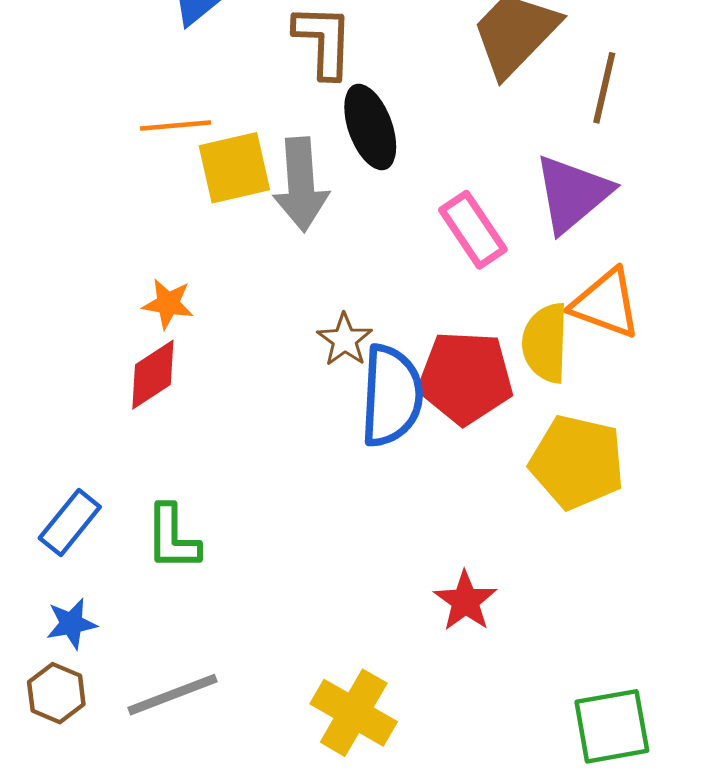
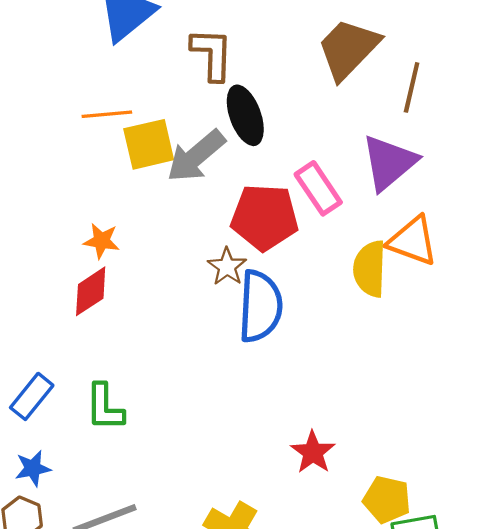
gray arrow: (301, 184) -> (196, 156), turned 54
red pentagon: (465, 378) -> (265, 217), moved
yellow pentagon: (577, 462) -> (387, 499), moved, size x0.7

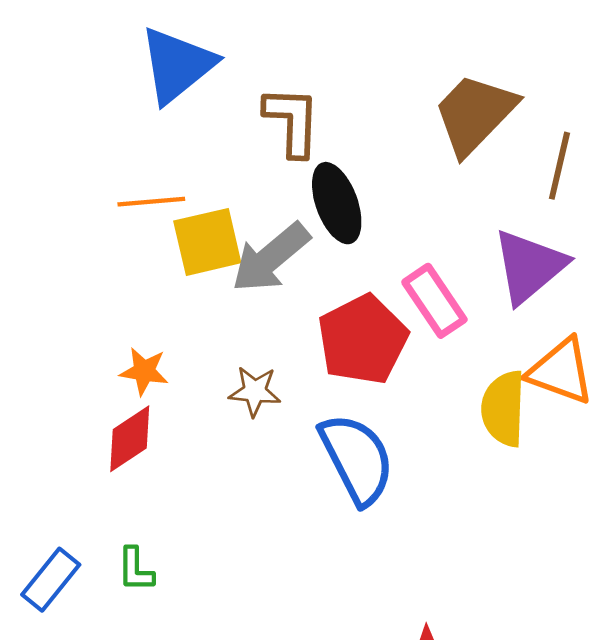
red pentagon: (265, 217) -> (363, 340), turned -30
brown star: (227, 267) -> (255, 391), moved, turned -30
blue semicircle: (260, 306) -> (357, 459), turned -30
green L-shape: (105, 407) -> (136, 570), moved, size x0.7

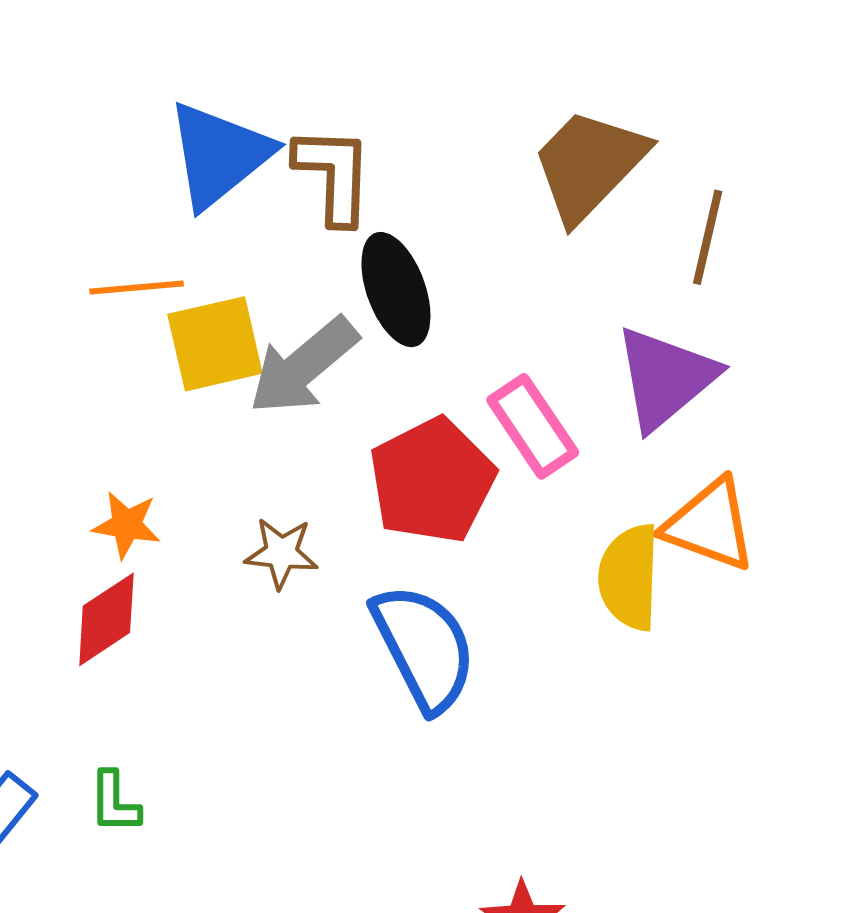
blue triangle: (177, 65) -> (219, 155), moved

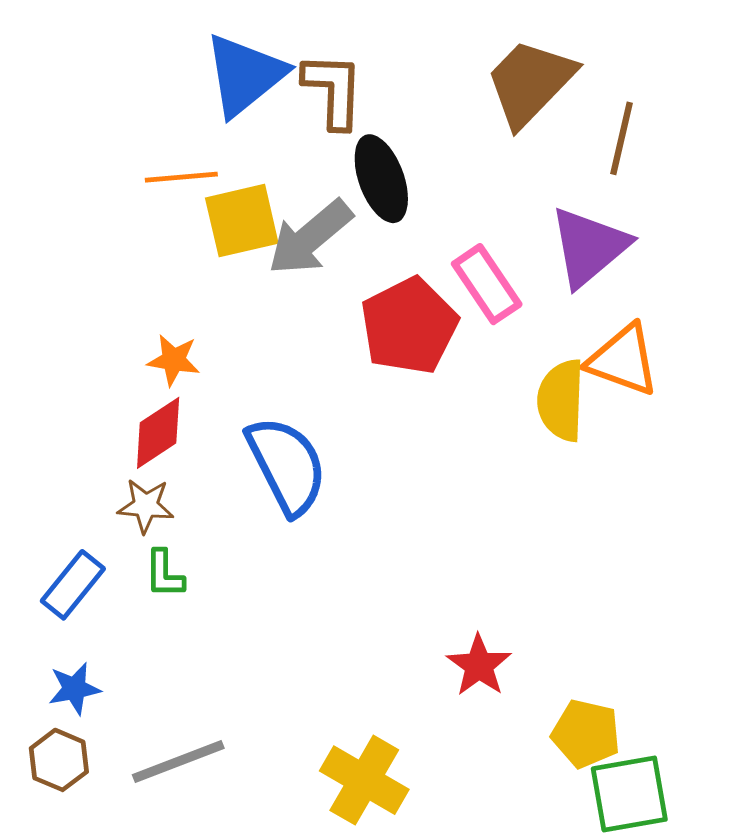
brown star: (281, 553) -> (146, 506), moved
blue semicircle: (424, 647) -> (287, 465), moved

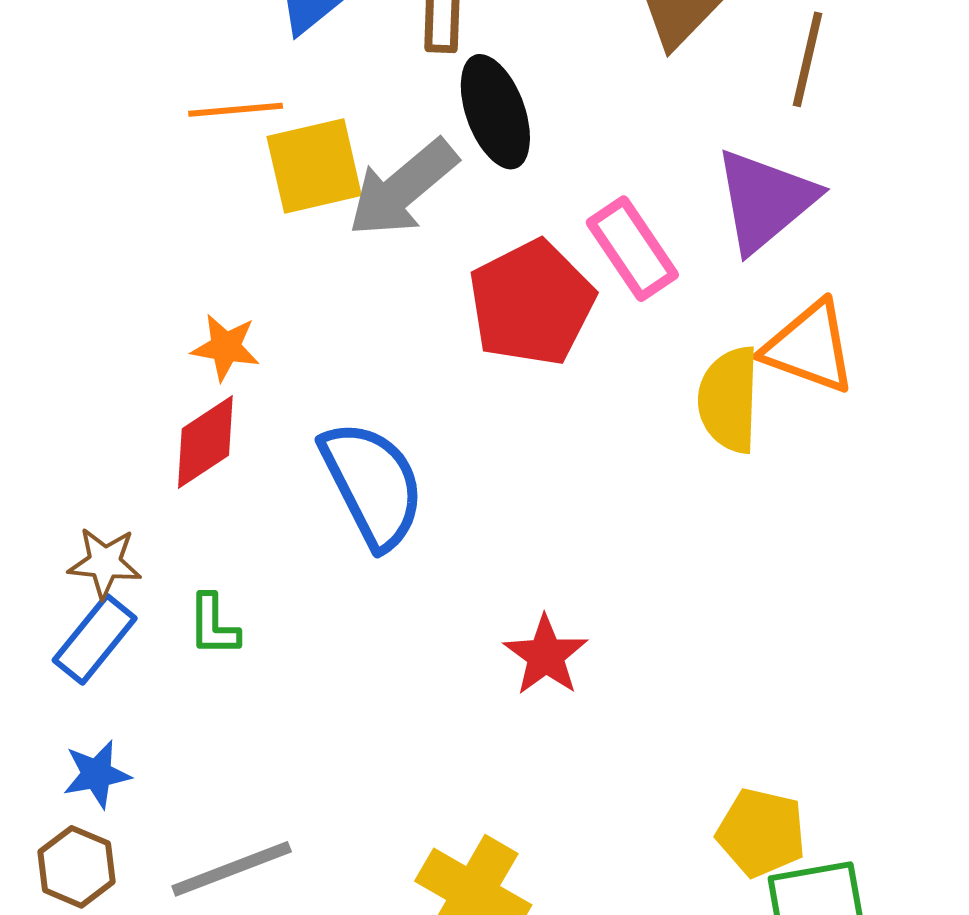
brown star: (146, 506) -> (105, 563), moved
red star: (479, 665) -> (546, 655), moved

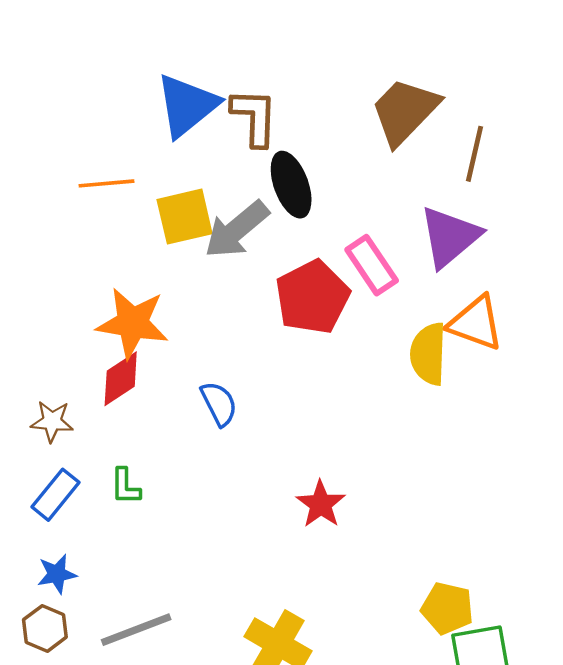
orange line: (236, 110) -> (106, 183), moved
orange star: (226, 347) -> (132, 323), size x1.8
blue semicircle: (373, 484) -> (219, 404), size x0.6
brown star: (105, 563) -> (52, 421), moved

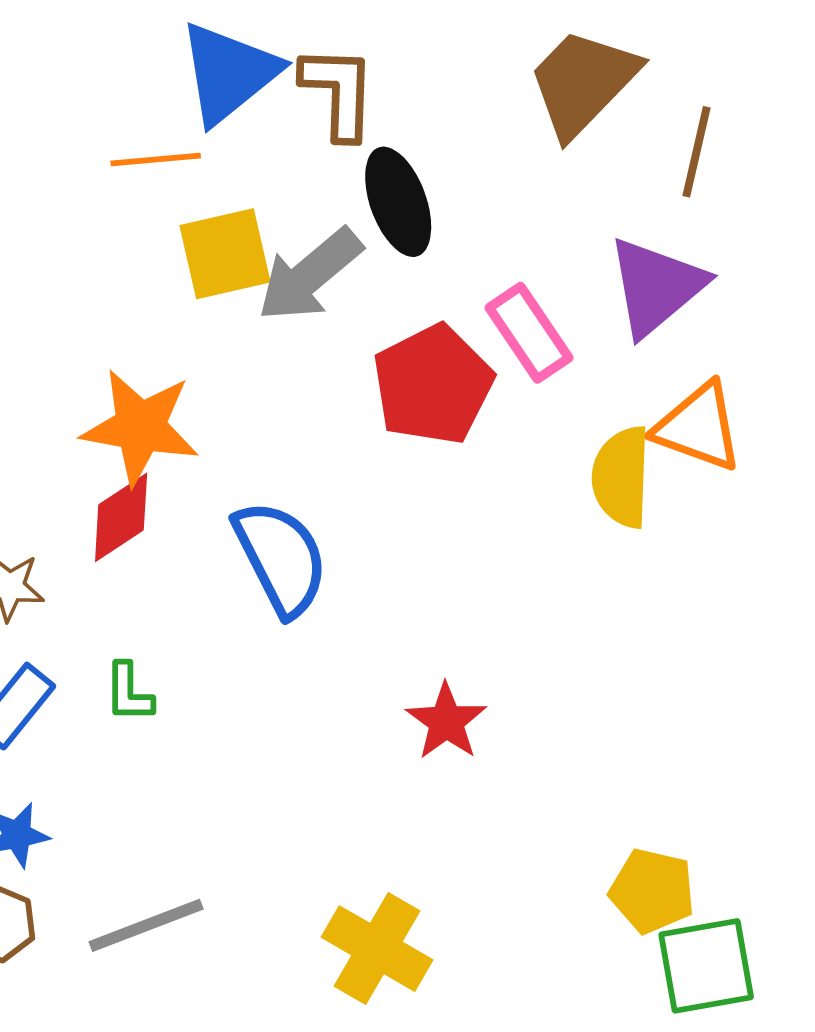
orange line: (106, 183) -> (156, 159), moved
blue semicircle: (219, 404) -> (281, 558), size x1.6

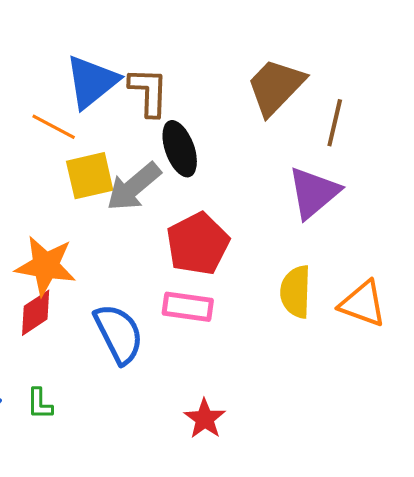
orange line: (156, 159) -> (54, 127), turned 33
pink rectangle: (529, 333) -> (188, 307), moved, turned -48
orange triangle: (698, 427) -> (363, 304), moved

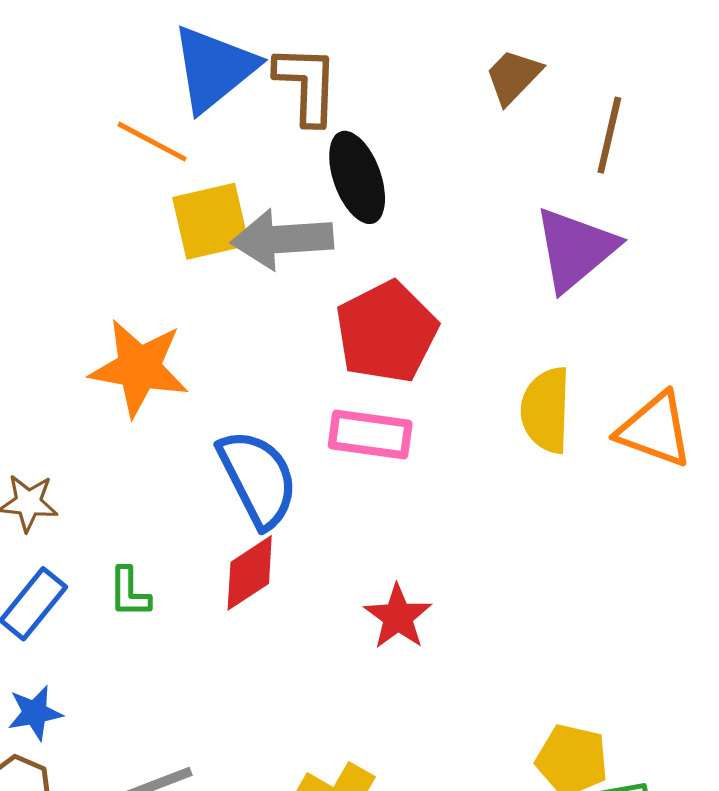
brown trapezoid: (276, 87) -> (513, 77), size x0.6
gray arrow: (134, 187) -> (282, 239), turned 36
red diamond: (36, 313) -> (250, 573), moved

